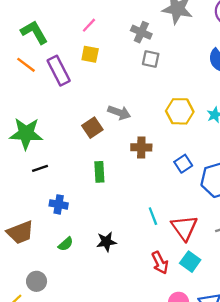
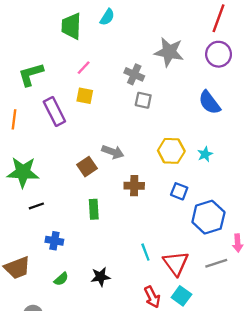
green L-shape: (34, 32) -> (31, 74), turned -76
orange line: (26, 65) -> (14, 119), moved, turned 60
blue square: (183, 164) -> (179, 191), moved, turned -36

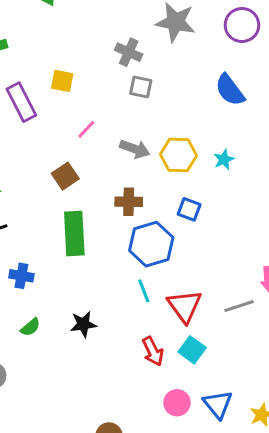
pink line: (84, 68) -> (86, 129), moved
gray arrow: (113, 152) -> (135, 149), moved
green rectangle: (94, 209) -> (74, 234), size x1.6
blue hexagon: (208, 217) -> (151, 244), moved

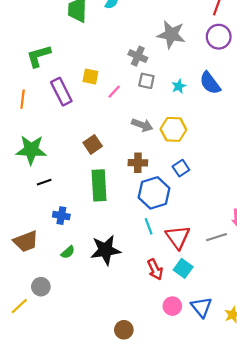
pink line: (86, 129) -> (114, 92), moved
cyan star: (224, 159) -> (179, 86), moved
blue square: (189, 209) -> (181, 168), turned 35
black star: (83, 324) -> (106, 250), size x1.6

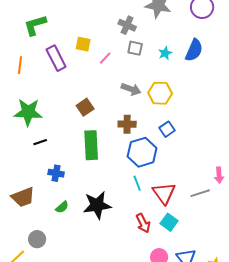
blue semicircle: (210, 83) -> (194, 50), turned -120

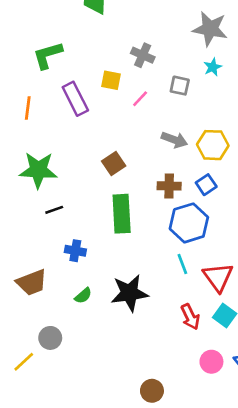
gray cross: (127, 25) -> (143, 55), moved
cyan star: (165, 53) -> (213, 67), moved
blue square: (167, 129) -> (206, 185), moved

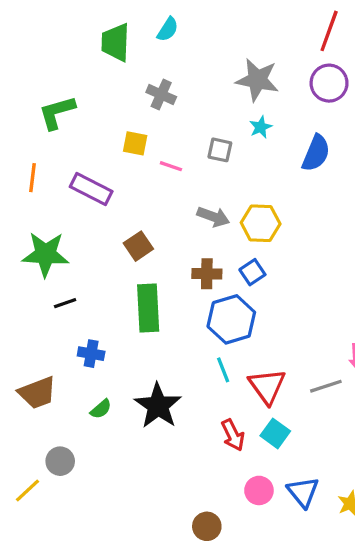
gray cross: (143, 55) -> (161, 95), moved
purple rectangle: (75, 99) -> (91, 189), moved, turned -36
pink line: (140, 99) -> (171, 166), turned 66
black star: (129, 293) -> (158, 406), turned -30
brown circle: (152, 391) -> (207, 526), moved

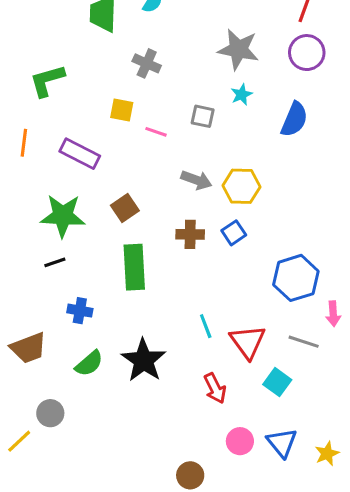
green star: (45, 254) -> (63, 216), moved
blue hexagon: (231, 319) -> (296, 278), moved
gray line: (326, 386) -> (304, 342), turned 36
green semicircle: (101, 409) -> (89, 363), size x1.4
cyan square: (275, 433) -> (277, 382), moved

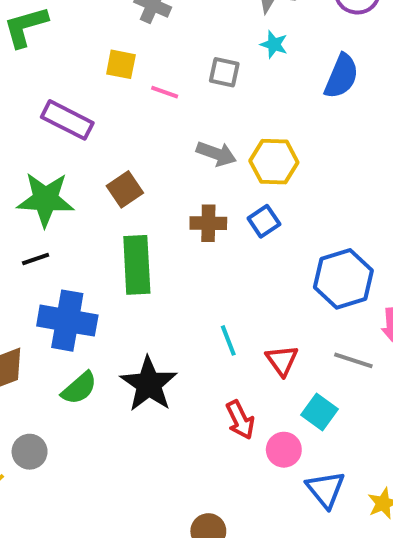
cyan star: (241, 95) -> (274, 44), turned -30
blue cross: (80, 311) -> (67, 321), size x1.8
red triangle: (248, 342) -> (282, 360), size x0.7
pink circle: (240, 441) -> (284, 450), moved

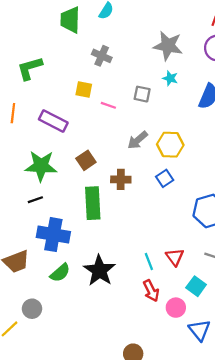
gray arrow: (216, 154) -> (138, 140), turned 120
brown cross: (208, 223) -> (121, 179), moved
cyan line: (228, 340) -> (149, 262), moved

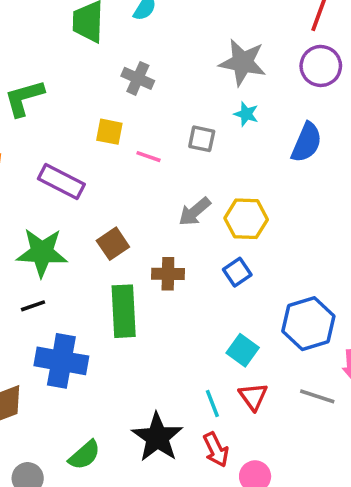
black star: (99, 270) -> (157, 437), moved
green semicircle: (60, 273) -> (84, 455), moved
cyan square: (196, 286) -> (243, 350), moved

